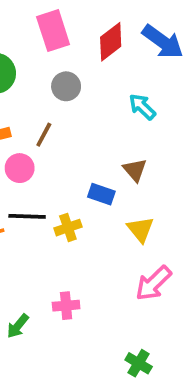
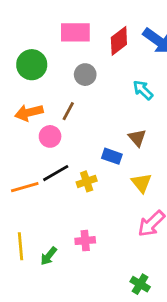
pink rectangle: (53, 31) -> (75, 32), turned -72
black line: (27, 216) -> (56, 173), turned -32

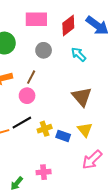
cyan arrow: (143, 90) -> (79, 54), moved
pink circle: (50, 136) -> (27, 96), moved
brown triangle: (137, 138) -> (82, 97), size x1.5
blue rectangle: (112, 156) -> (63, 136), moved

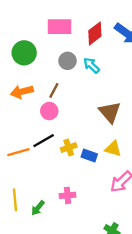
cyan arrow: (79, 54) -> (91, 65), moved
yellow triangle: (85, 130) -> (113, 149), turned -35

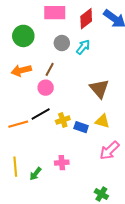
cyan arrow: (91, 65) -> (83, 47), turned 84

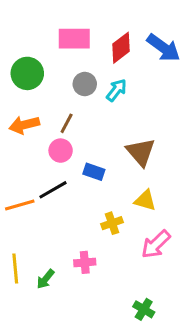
yellow cross: (63, 120) -> (112, 223), moved
blue rectangle: (81, 127) -> (94, 172), moved

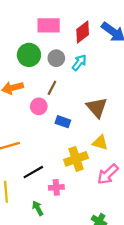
green circle: (27, 73) -> (29, 55), moved
brown line: (67, 123) -> (52, 88), moved
black line: (53, 190) -> (33, 172), moved
yellow cross: (112, 223) -> (76, 159), size x1.5
green arrow: (45, 279) -> (38, 208), moved, turned 112

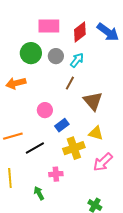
brown line: (52, 88) -> (70, 83), moved
pink circle: (39, 106) -> (45, 110), moved
blue rectangle: (63, 122) -> (62, 125), moved, turned -56
black line: (33, 172) -> (35, 148), moved

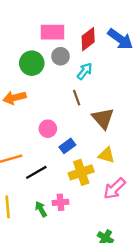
gray circle: (56, 56) -> (60, 56), moved
brown line: (70, 83) -> (77, 98), turned -48
green arrow: (39, 193) -> (41, 209), moved

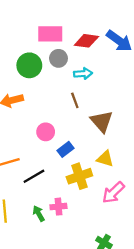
red diamond: (88, 39) -> (86, 41), turned 45
cyan arrow: (85, 71) -> (83, 74), turned 48

